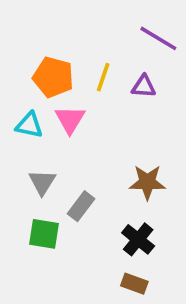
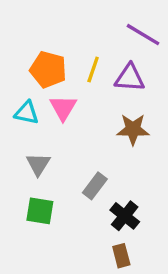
purple triangle: (144, 86) -> (130, 78), size x1.4
brown star: (147, 182) -> (133, 129), moved
gray rectangle: (81, 206) -> (95, 186), moved
brown rectangle: (134, 284) -> (121, 256), turned 55

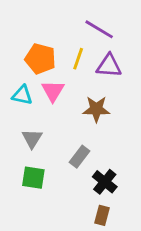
purple line: (143, 35) -> (99, 29), moved
brown star: (133, 129) -> (96, 109), moved
brown rectangle: (121, 256) -> (102, 215), turned 30

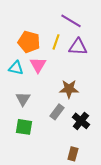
brown star: (96, 109) -> (69, 89), moved
black cross: (105, 182) -> (81, 121), moved

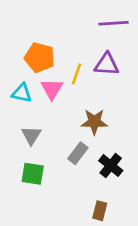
purple line: (71, 21) -> (113, 23), moved, turned -35
yellow line: (56, 42) -> (76, 74), moved

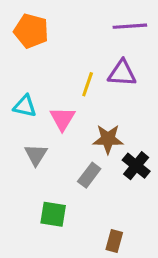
orange pentagon: (40, 57) -> (31, 31), moved
pink triangle: (52, 89) -> (62, 119), moved
black cross: (111, 166) -> (136, 166), moved
green square: (33, 174) -> (53, 214), moved

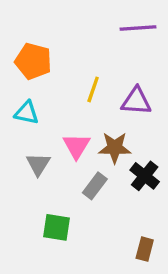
orange pentagon: (31, 31) -> (33, 61), moved
purple triangle: (122, 73) -> (136, 101), moved
pink triangle: (62, 119) -> (76, 146), moved
brown rectangle: (114, 241) -> (145, 249), moved

